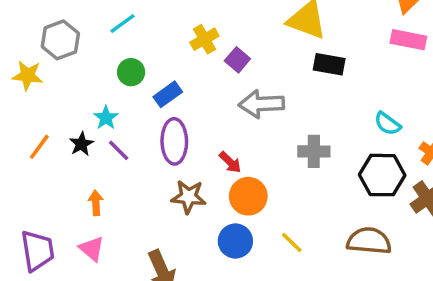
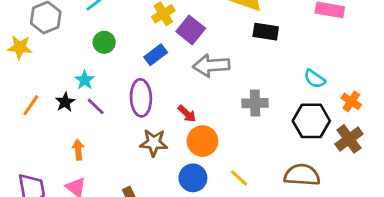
purple square: (237, 60) -> (191, 30), size x1.4
blue rectangle: (168, 94) -> (156, 55), moved

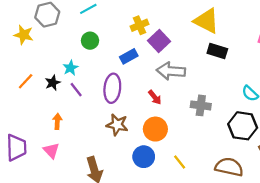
red arrow: (187, 114) -> (155, 97), moved

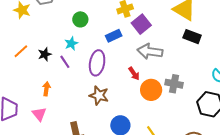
cyan star: (70, 68) -> (71, 44), moved
orange circle: (155, 129) -> (151, 90), moved

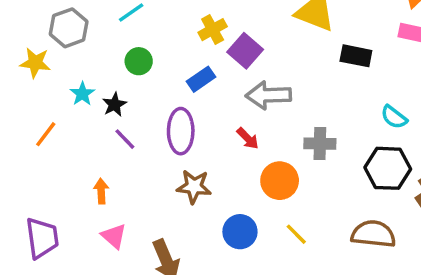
black rectangle: (192, 37) -> (356, 56), moved
cyan star: (71, 44) -> (82, 94), moved
black star: (45, 54) -> (114, 104), moved
orange circle: (151, 90) -> (280, 181), moved
pink triangle: (39, 114) -> (114, 236), moved

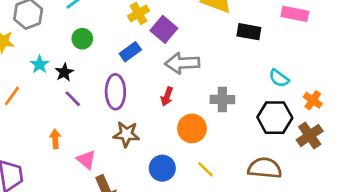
red arrow: (248, 138) -> (167, 96), turned 66
pink triangle: (114, 236) -> (86, 160), moved

